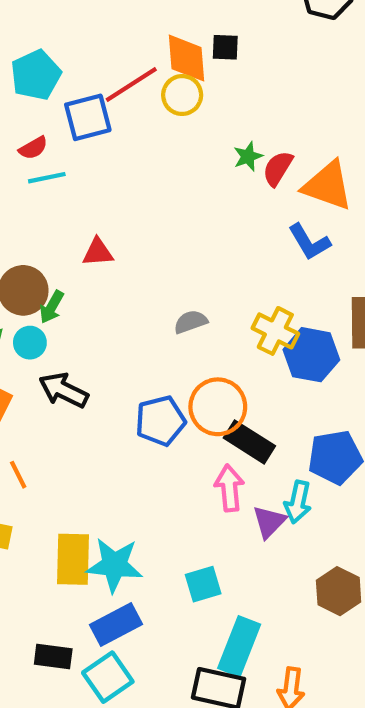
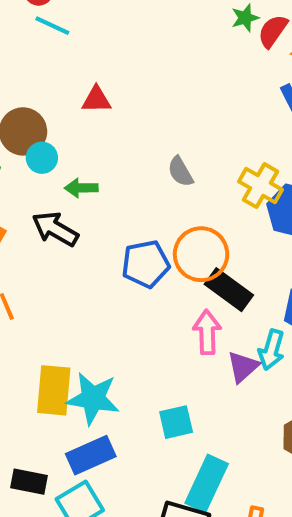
cyan line: (47, 178) -> (52, 26), turned 33
green arrow: (52, 307) -> (81, 188), moved, turned 56
gray semicircle: (191, 322) -> (180, 172), turned -104
cyan circle: (30, 343) -> (42, 158), moved

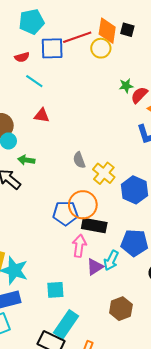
cyan line: (52, 26) -> (34, 81), moved
yellow cross: (260, 186) -> (104, 173), moved
blue pentagon: (146, 264) -> (65, 213), moved
black rectangle: (229, 290) -> (94, 226), turned -35

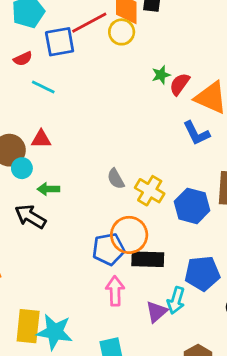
red triangle: (42, 115) -> (41, 139), moved
pink arrow: (79, 246) -> (115, 291), moved

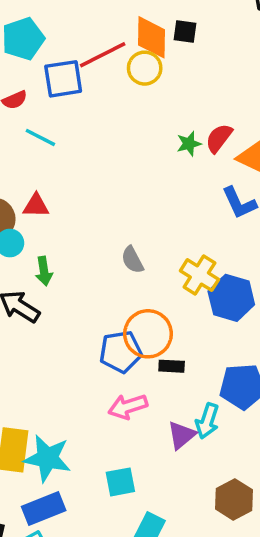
green star: (161, 75) -> (189, 144), moved
green arrow: (48, 189) -> (44, 271), turned -100
yellow cross: (150, 191) -> (199, 275), moved
black rectangle: (148, 259) -> (172, 366), size x0.6
pink arrow: (115, 291) -> (128, 407), turned -108

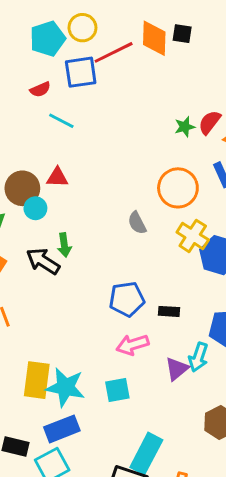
yellow circle: (145, 68) -> (82, 28), moved
green arrow: (44, 271) -> (64, 245), moved
orange circle: (148, 334) -> (178, 188), moved
cyan square: (120, 482) -> (117, 390), moved

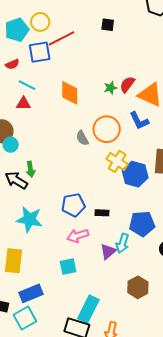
orange diamond: (154, 38) -> (70, 93), moved
red triangle: (57, 177) -> (23, 104), moved
gray semicircle: (137, 223) -> (82, 138), moved
cyan star: (65, 387) -> (29, 219), moved

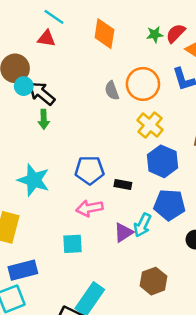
blue hexagon: (135, 174) -> (162, 161), moved
black arrow: (16, 180) -> (42, 93), moved

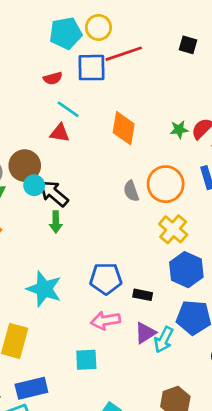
purple triangle: (123, 232) -> (145, 333), moved

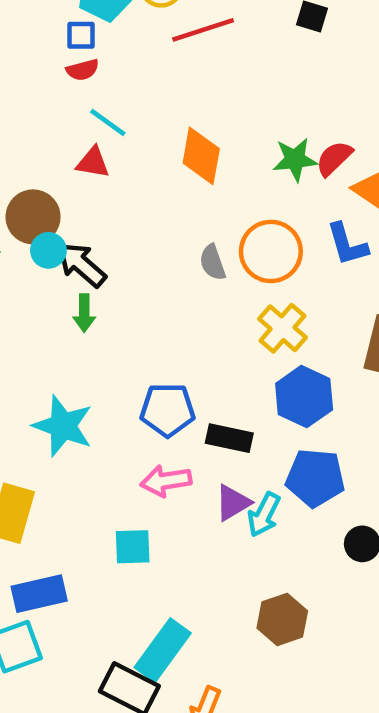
blue square: (92, 68) -> (81, 35), moved, size x0.6
green star: (179, 130) -> (295, 160), size x1.4
black rectangle: (143, 295) -> (229, 438), size x1.4

